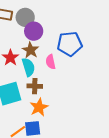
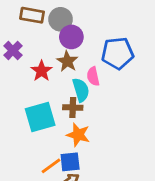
cyan semicircle: (28, 67) -> (81, 90), moved
orange star: (39, 107) -> (78, 135), turned -30

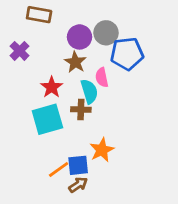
gray circle: (61, 19) -> (106, 33), moved
red star: (42, 71) -> (52, 87), moved
orange star: (78, 135) -> (102, 150), moved, turned 30

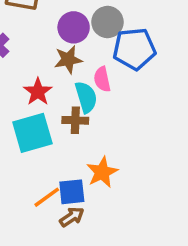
brown star: (75, 62) -> (68, 60), turned 30

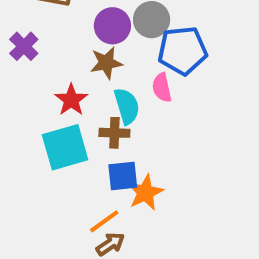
pink semicircle: (102, 79) -> (162, 88), moved
blue square: (72, 192) -> (123, 176), moved
orange line: (47, 197) -> (104, 221), moved

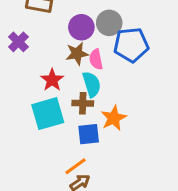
pink semicircle: (162, 88) -> (96, 59), moved
orange star: (145, 193) -> (114, 118), moved

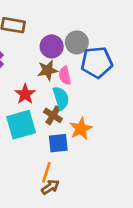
brown cross: (83, 103) -> (53, 115), turned 30
orange line: (76, 166) -> (46, 172), turned -36

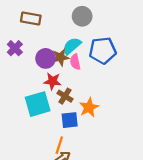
gray circle: (77, 42) -> (82, 16), moved
purple circle: (52, 46) -> (46, 58), moved
red star: (25, 94) -> (52, 81), moved, turned -30
cyan semicircle: (61, 98) -> (72, 46), moved, turned -114

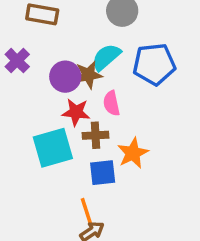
pink semicircle: (75, 62) -> (112, 103), moved
brown cross: (65, 96) -> (95, 135), turned -35
orange line: (59, 145) -> (87, 212), turned -36

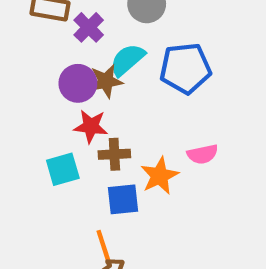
purple cross: (17, 61) -> (89, 27), moved
pink semicircle: (112, 103) -> (203, 154), moved, turned -90
cyan square: (53, 148) -> (63, 169), size x0.7

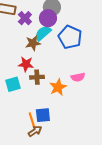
blue pentagon: (185, 68) -> (70, 37), turned 30
purple circle: (78, 83) -> (48, 18), moved
blue square: (123, 199) -> (43, 115), moved

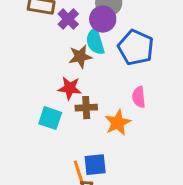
cyan semicircle: (43, 33) -> (95, 42), turned -66
pink semicircle: (78, 77) -> (139, 97), moved, turned 96
cyan square: (13, 84) -> (50, 118), turned 35

